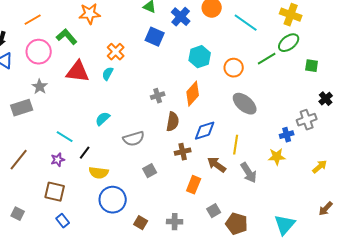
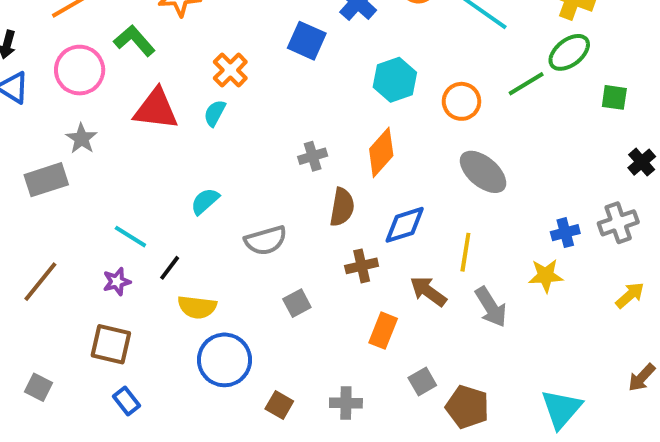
gray cross: (307, 120) -> (618, 223), moved

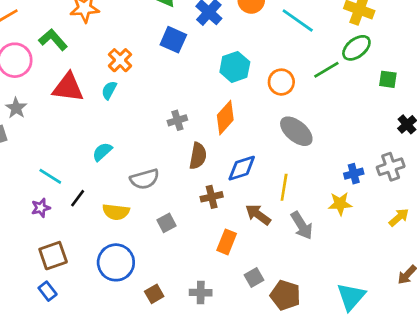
yellow semicircle: (197, 307) -> (116, 212), moved
brown square: (111, 344) -> (53, 256), moved, turned -32
brown square: (279, 405) -> (154, 294), turned 30

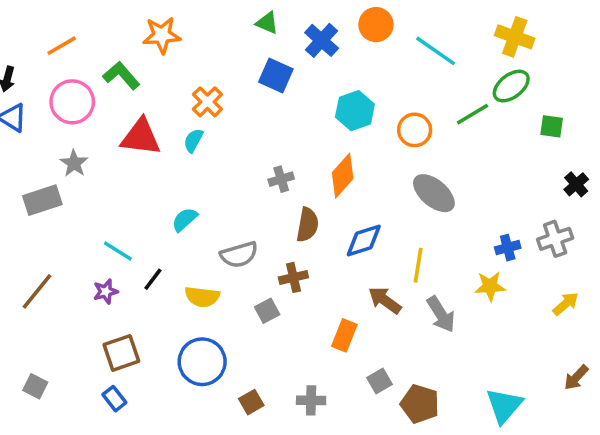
brown cross: (212, 197) -> (293, 277), moved

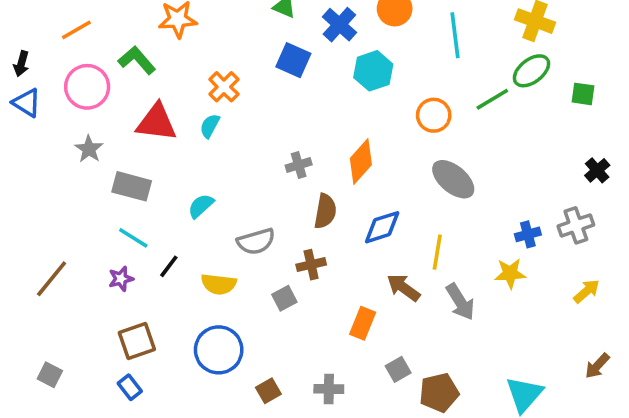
cyan line: (436, 51) -> (455, 35), turned 48
cyan hexagon: (355, 111) -> (373, 71), moved
green square: (552, 126) -> (583, 94), moved
gray rectangle: (42, 200) -> (132, 186), moved, turned 33
brown pentagon: (420, 404) -> (439, 393), turned -30

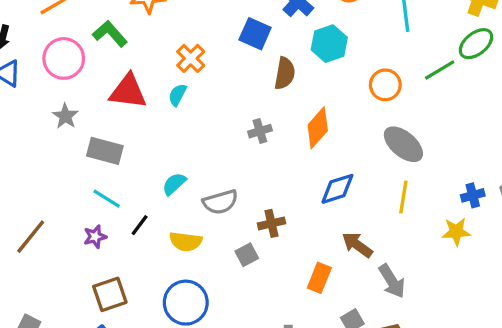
cyan semicircle: (201, 206) -> (174, 184), moved
brown semicircle: (325, 211) -> (285, 73), moved
yellow line: (437, 252) -> (403, 197), moved
gray arrow: (460, 302) -> (392, 281), moved

